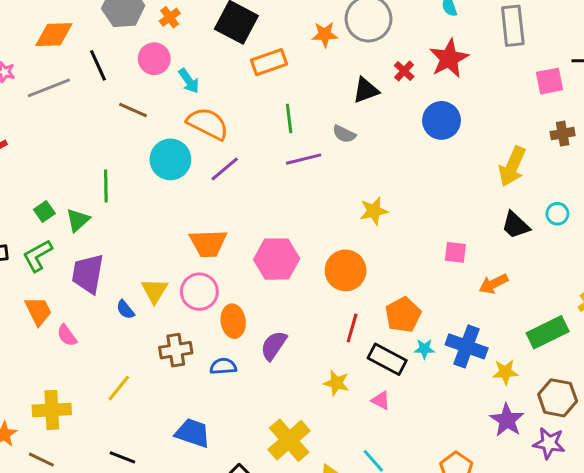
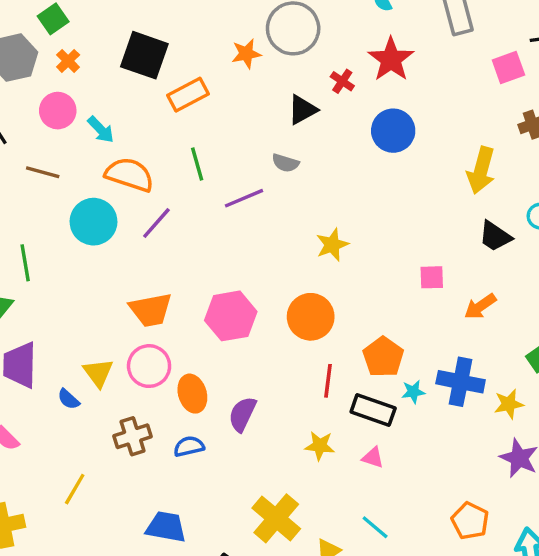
green line: (289, 118) -> (197, 164), moved

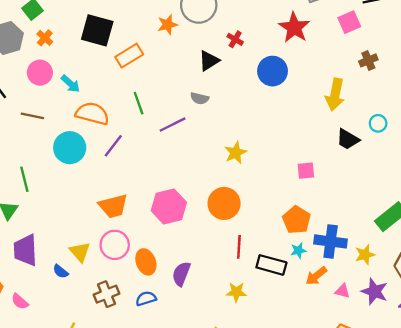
red star: (391, 59) -> (294, 28), moved
orange arrow: (480, 306) -> (316, 276), moved
orange pentagon: (383, 357) -> (297, 220), moved
pink triangle: (373, 458) -> (343, 291), moved

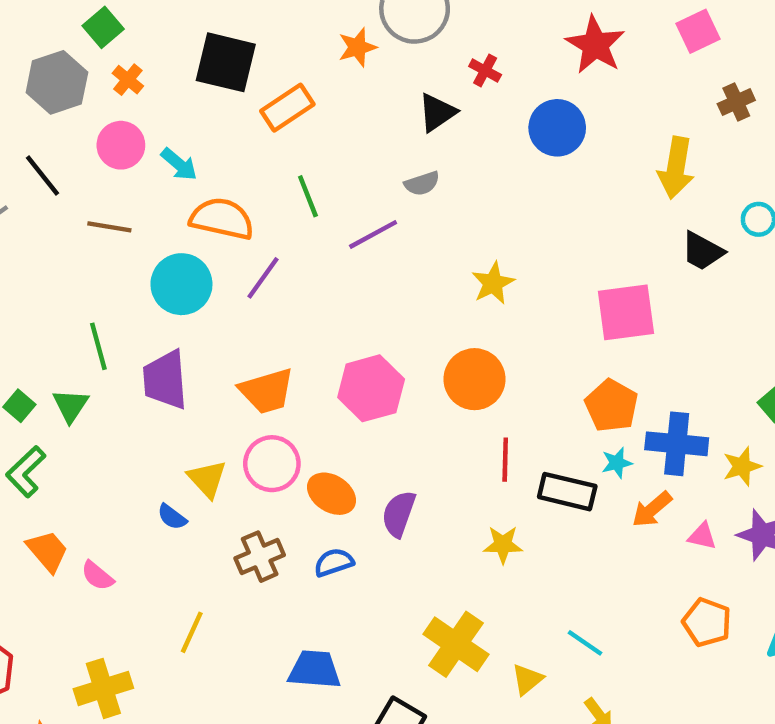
gray semicircle: (200, 98) -> (422, 183), turned -30
pink square: (306, 171) -> (626, 312), size x1.8
purple trapezoid: (25, 250) -> (165, 380), moved
orange ellipse: (146, 262) -> (332, 494), turned -35

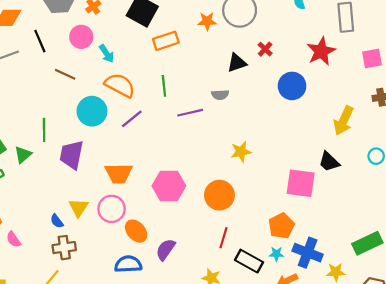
black trapezoid: (703, 251) -> (329, 162), moved
brown cross: (260, 557) -> (64, 248), moved
blue semicircle: (334, 562) -> (128, 264), size x1.4

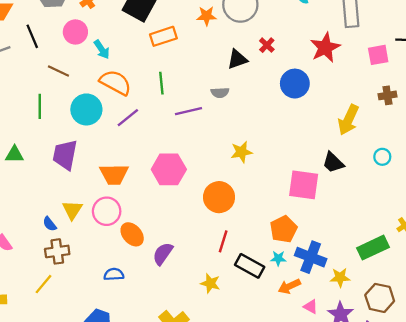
green line: (44, 130) -> (40, 106), moved
green triangle: (23, 155) -> (14, 155), turned 42
pink hexagon: (169, 186) -> (169, 169), moved
blue semicircle: (128, 264) -> (114, 274), moved, size x0.7

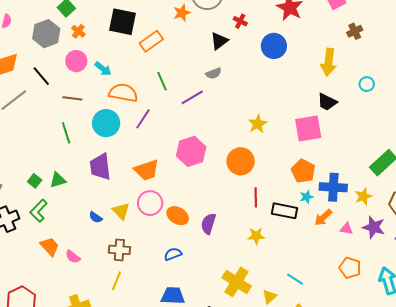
yellow star: (241, 152) -> (258, 124), moved
blue semicircle: (50, 224) -> (96, 217), moved
brown cross: (57, 251) -> (119, 250), turned 30

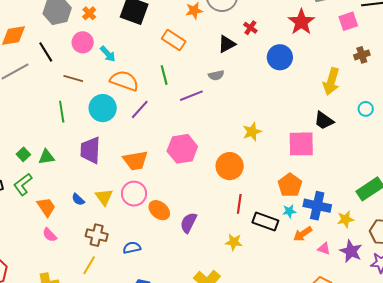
orange rectangle: (151, 41) -> (174, 40), moved, turned 60
orange trapezoid: (50, 246) -> (46, 207), moved
blue semicircle: (173, 254) -> (132, 248), moved

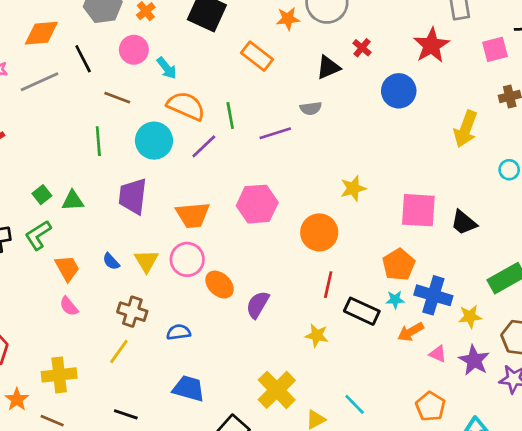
green line: (164, 75) -> (230, 116), moved
black trapezoid: (324, 121) -> (464, 223), moved

